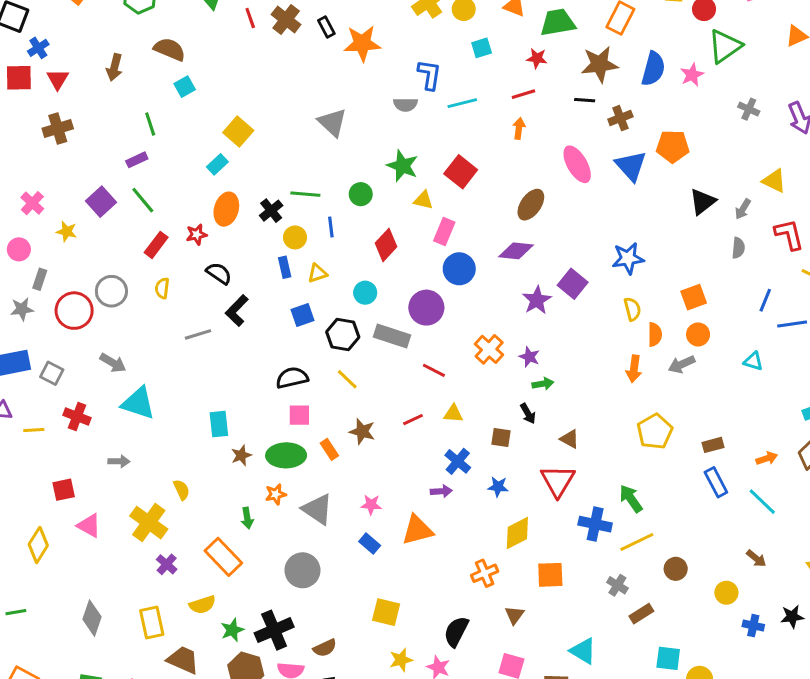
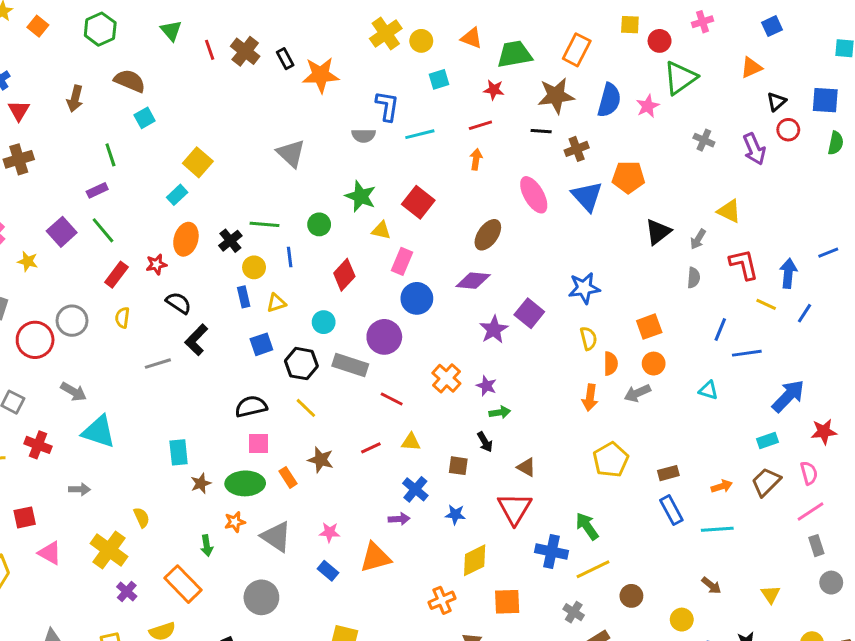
cyan line: (762, 502) -> (717, 529), turned -48

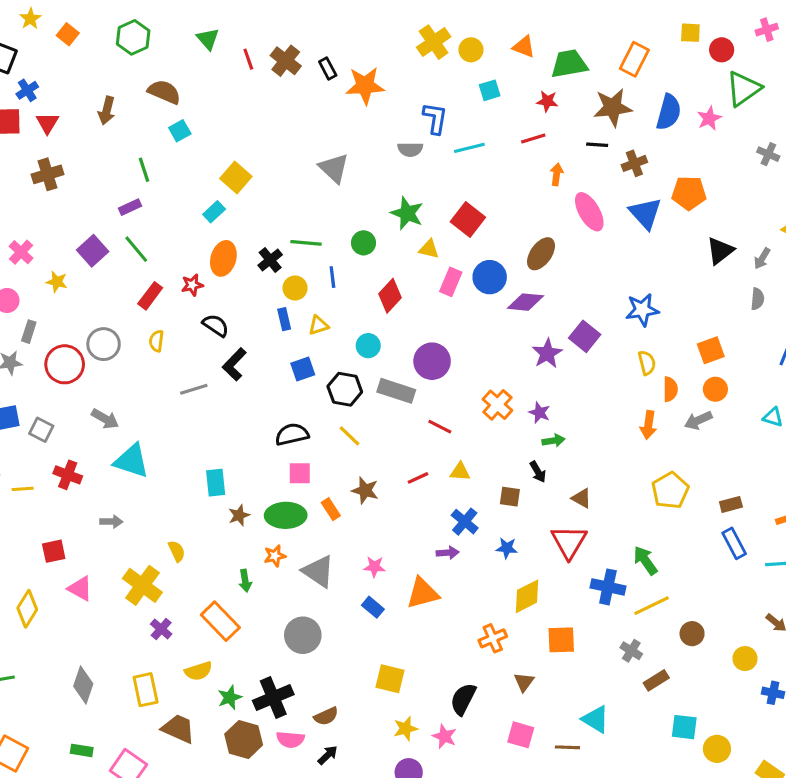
orange arrow: (476, 159) -> (557, 174), moved
blue circle: (417, 298) -> (490, 277), moved

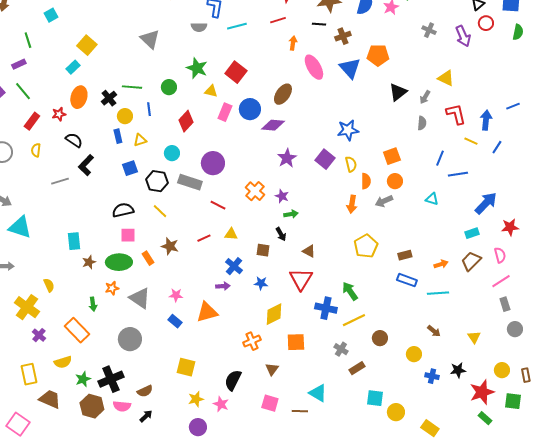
purple square: (585, 336) -> (325, 159), moved
blue rectangle: (734, 543) -> (407, 280), turned -42

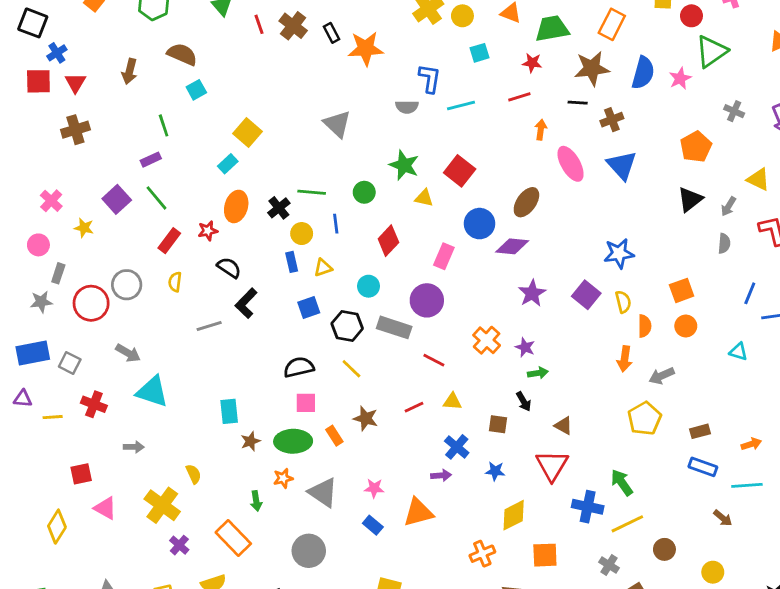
orange pentagon: (378, 55) -> (696, 147), moved, turned -30
pink rectangle: (225, 112) -> (444, 256), moved
gray arrow: (384, 201) -> (662, 376), moved
brown arrow: (434, 331) -> (723, 518), moved

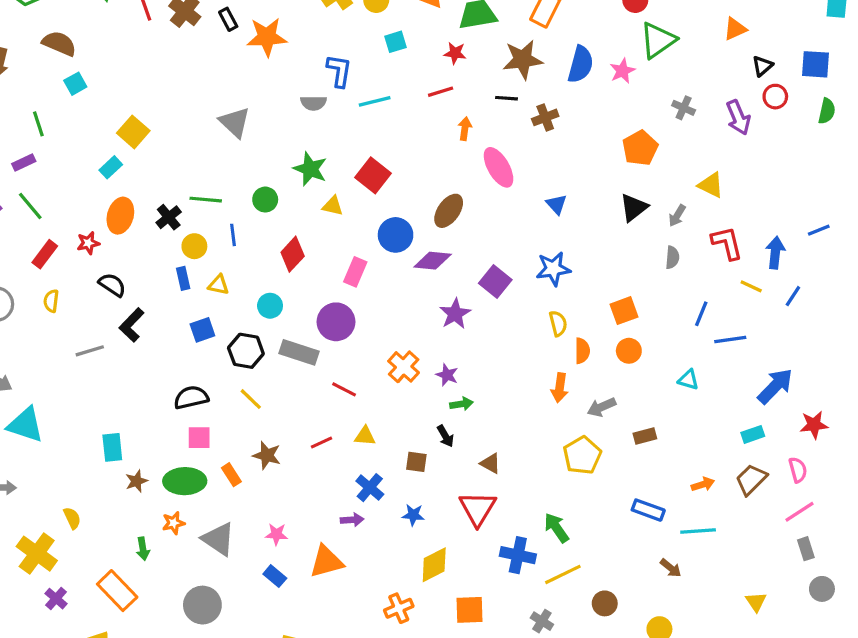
blue triangle: (622, 165) -> (556, 204), moved, size x0.6
yellow triangle: (323, 268) -> (219, 285), turned 30
purple square: (586, 295) -> (495, 282), moved
brown rectangle: (700, 431) -> (645, 436), moved

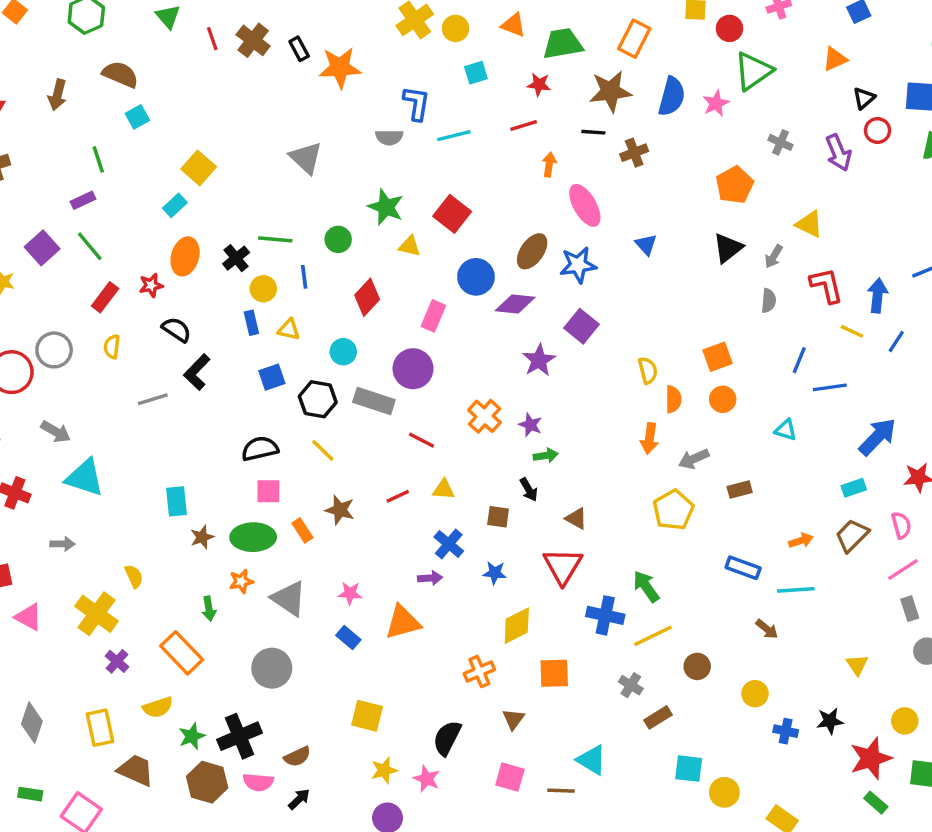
blue star: (553, 269) -> (578, 265), moved

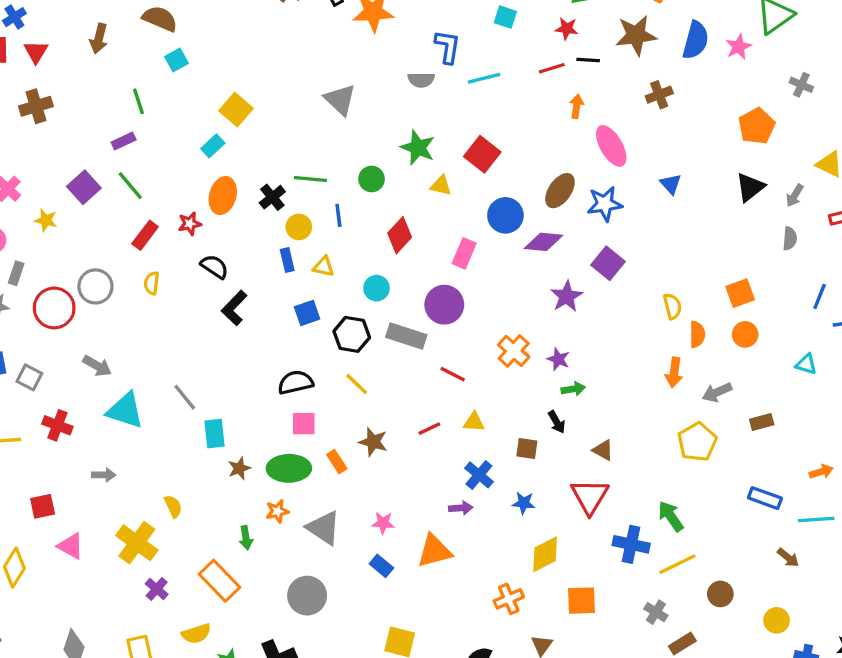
cyan square: (476, 73) -> (505, 17), turned 35
black line: (593, 132) -> (588, 60), moved
gray line: (153, 399) -> (185, 397), moved, turned 68

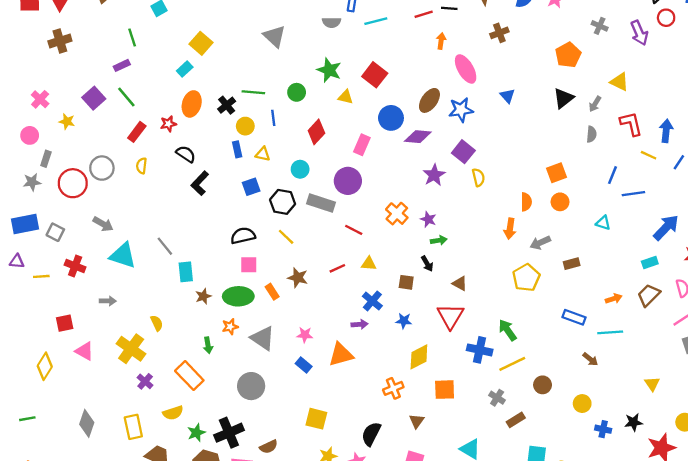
yellow semicircle: (672, 306) -> (478, 177), moved

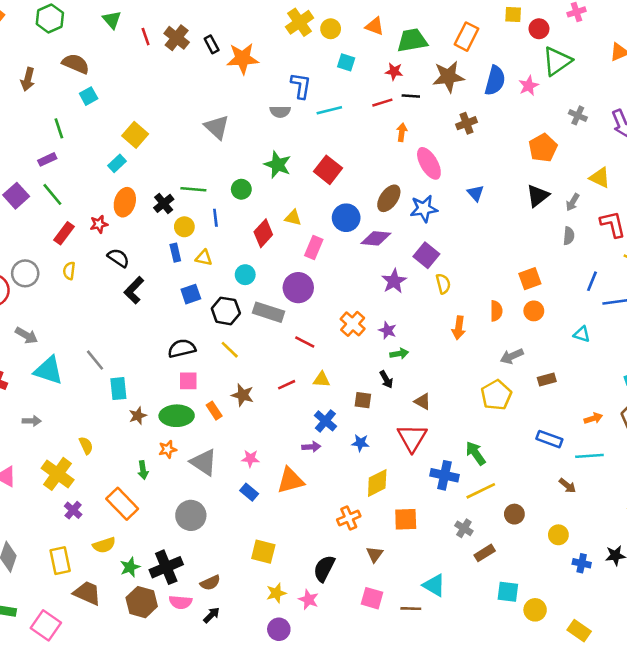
yellow triangle: (346, 97) -> (293, 218), moved
orange arrow: (510, 229) -> (459, 328), moved

